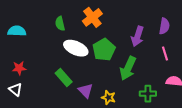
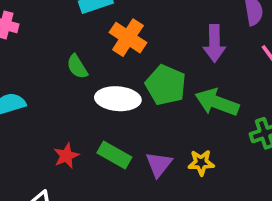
red star: (19, 68) -> (66, 156), moved
green arrow: (128, 68) -> (217, 102), turned 105
purple triangle: (86, 91) -> (159, 164), turned 42

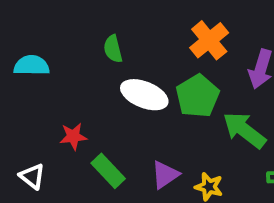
orange cross: (128, 38) -> (209, 40), moved
green rectangle: (114, 155) -> (108, 171), moved

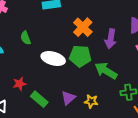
green semicircle: (113, 49) -> (26, 38), moved
green pentagon: (198, 96) -> (80, 56), turned -30

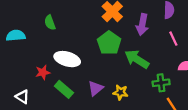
green pentagon: (80, 56) -> (109, 43), turned 30
white ellipse: (53, 58) -> (67, 59), moved

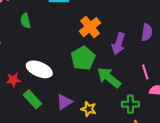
green semicircle: (50, 23) -> (26, 21), moved
pink line: (173, 39) -> (145, 72), moved

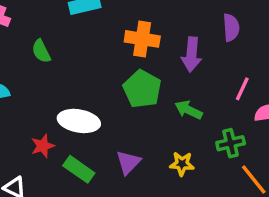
orange cross: (90, 27) -> (142, 39), turned -30
pink line: (145, 72) -> (242, 89), turned 56
green arrow: (109, 78) -> (188, 110), size x0.7
yellow star: (89, 109) -> (182, 164), moved

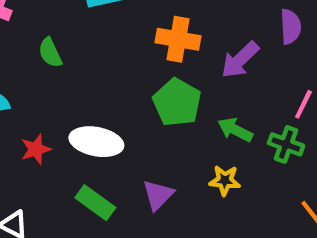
purple arrow: (192, 54) -> (240, 60), turned 40
green cross: (231, 143) -> (286, 144), moved, turned 32
red star: (43, 146) -> (36, 149), moved
yellow star: (182, 164) -> (225, 180), moved

